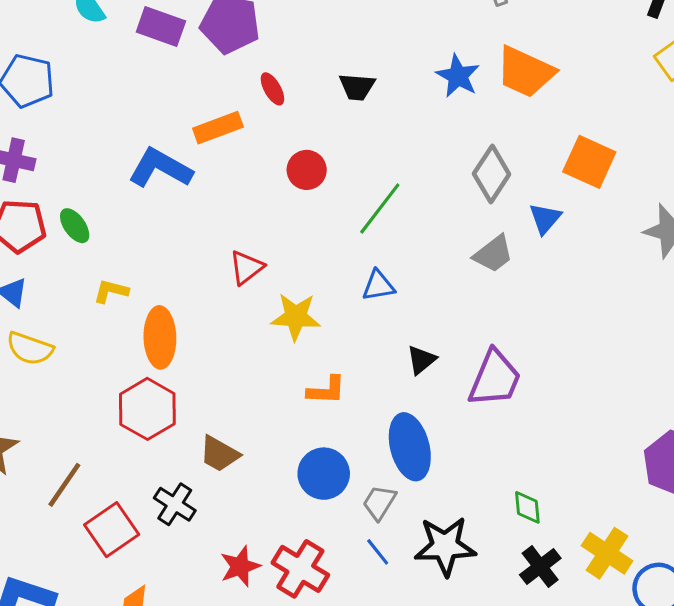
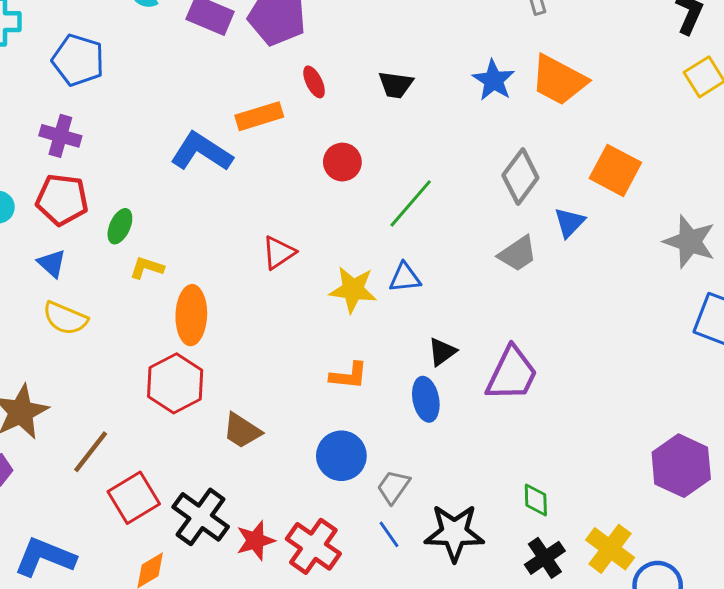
green ellipse: (75, 226) -> (120, 226), moved, turned 56
yellow star: (296, 317) -> (353, 290), moved
blue ellipse: (410, 447) -> (426, 399), moved, size x0.7
black cross: (175, 504) -> (201, 517), moved, size x1.4

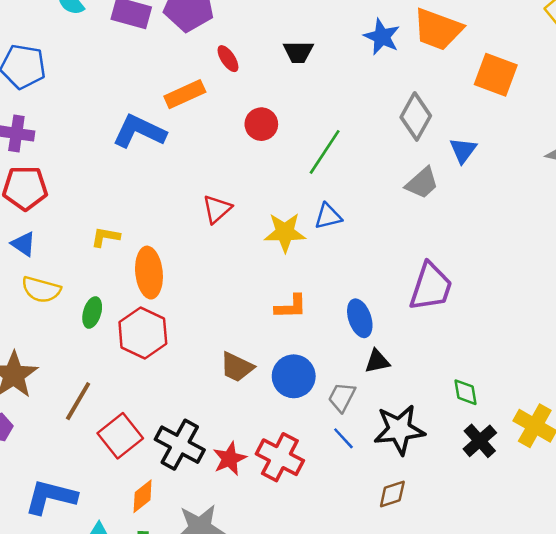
orange square: (615, 170) -> (496, 75), moved
green ellipse: (120, 226) -> (92, 313), moved
black triangle: (442, 352) -> (377, 361), moved, turned 32
brown trapezoid: (242, 431) -> (237, 367), moved

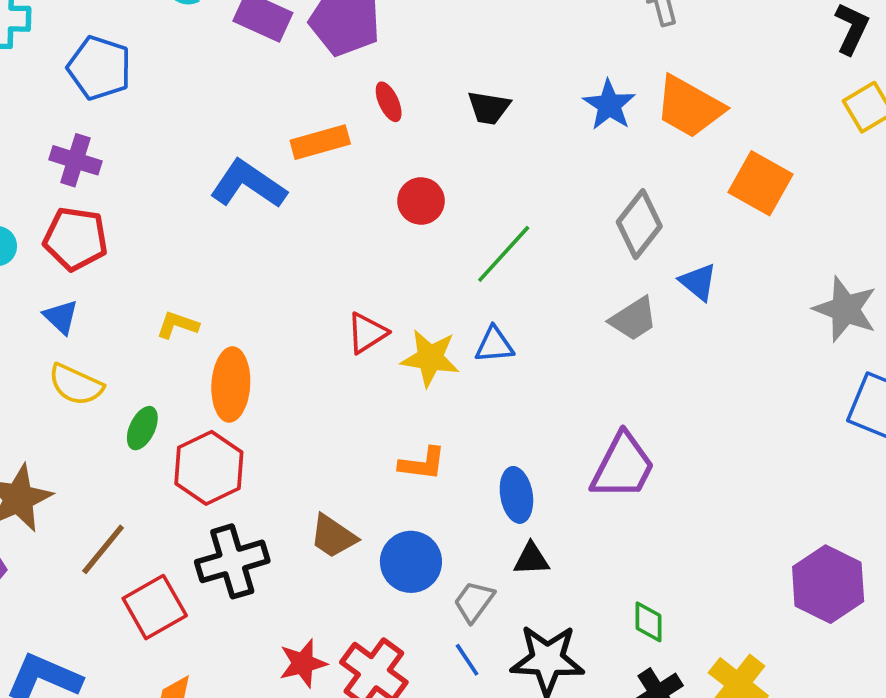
blue triangle: (463, 150) -> (698, 282), turned -36
red triangle: (217, 209) -> (367, 333), moved
black cross: (180, 445) -> (232, 561), moved, turned 36

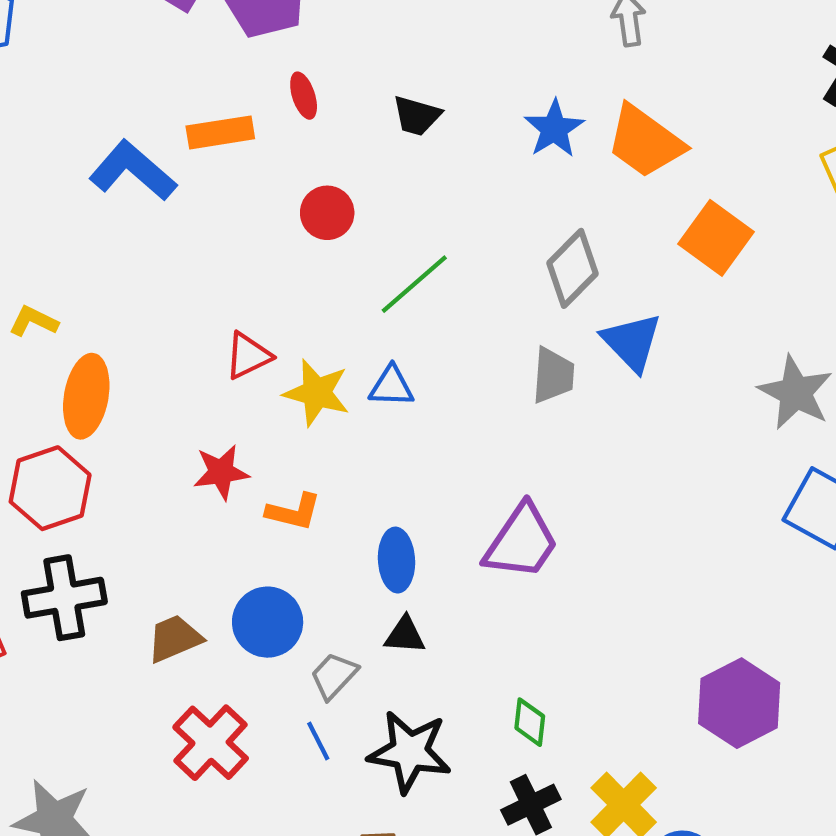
blue triangle: (698, 282) -> (632, 342), size x1.4
gray trapezoid: (633, 319) -> (553, 375), turned -60
brown trapezoid: (333, 536) -> (175, 639), moved, turned 116
red star: (303, 663) -> (221, 472), moved

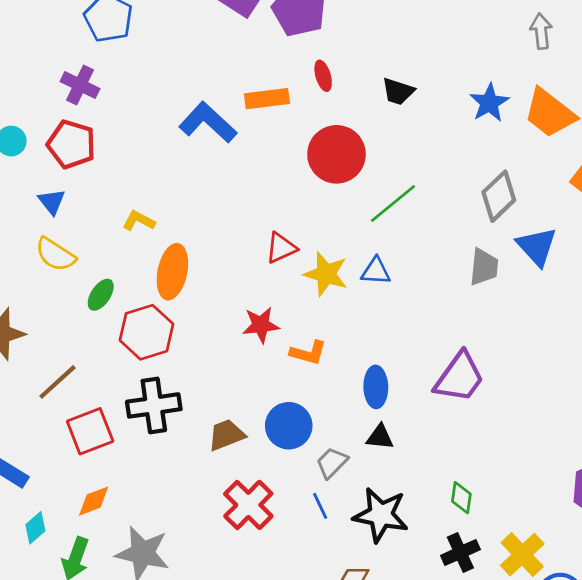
red circle: (327, 213) -> (337, 154), size x1.6

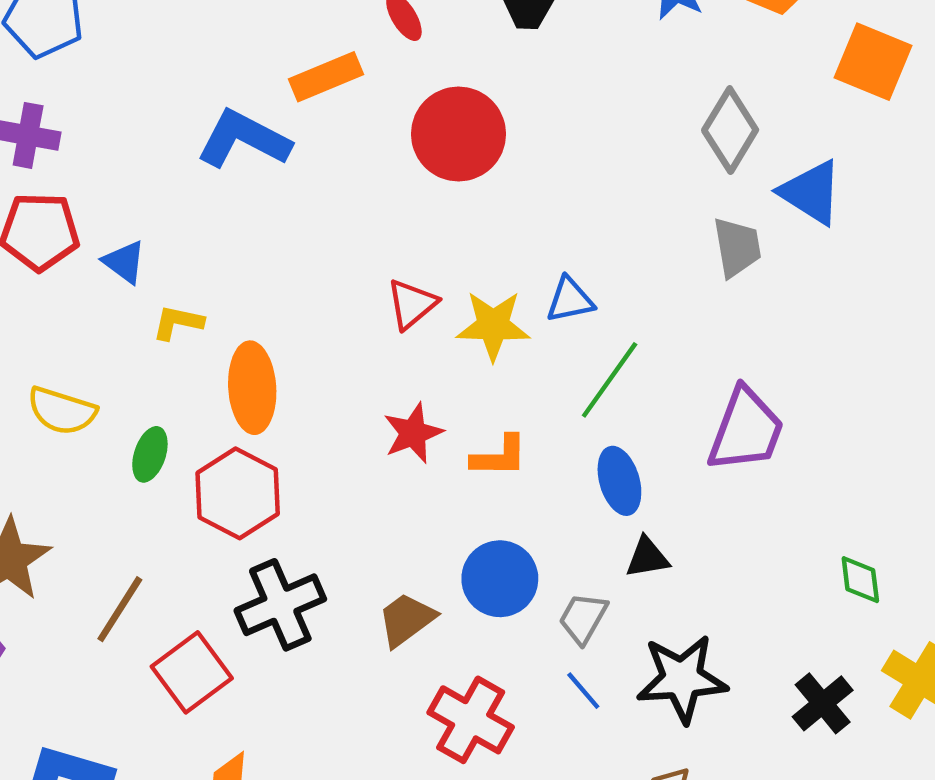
blue triangle: (52, 202) -> (124, 262), moved
green line: (393, 204) -> (610, 380), moved
green diamond: (461, 498) -> (860, 580), moved

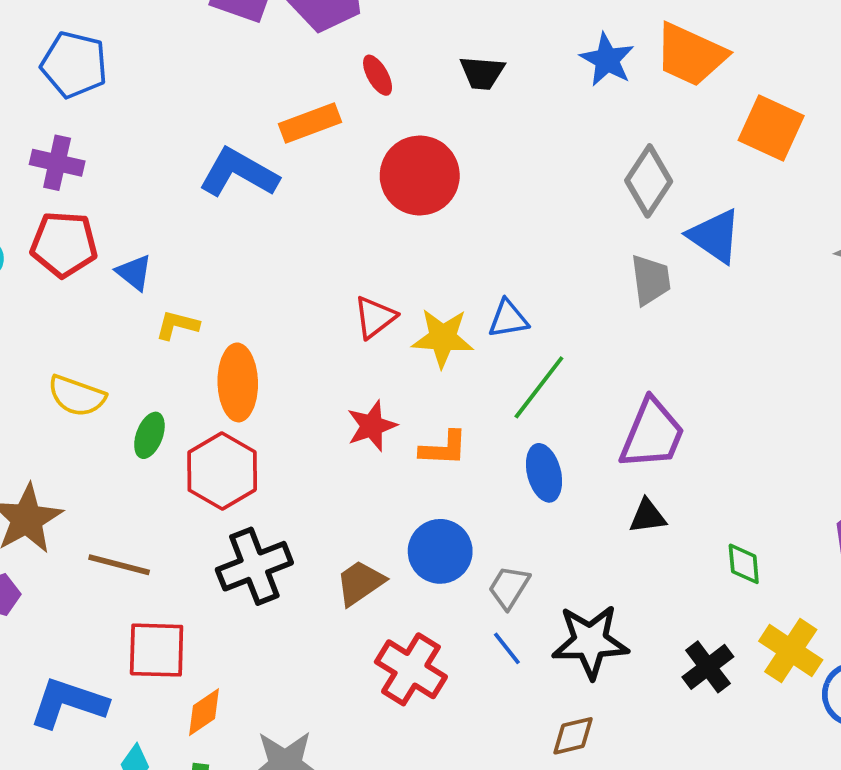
black triangle: (647, 557) -> (648, 516), moved
brown line: (120, 609) -> (119, 565), turned 70
red square: (192, 672) -> (157, 650), moved, turned 36

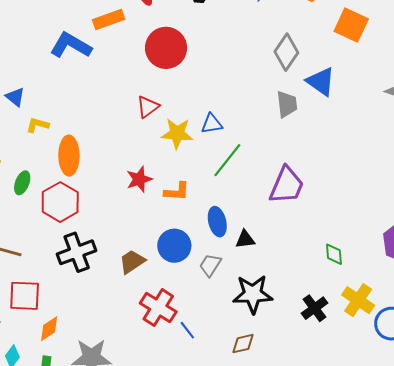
red triangle: (375, 317) -> (148, 107), moved
blue ellipse: (544, 473) -> (217, 222), moved
black triangle: (648, 516) -> (245, 239), moved
blue line: (507, 648) -> (187, 330), moved

